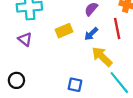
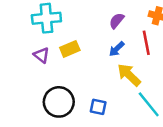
yellow rectangle: (64, 31) -> (70, 49), moved
black circle: (16, 80) -> (59, 102), moved, size x1.6

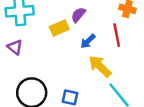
purple semicircle: (117, 21) -> (78, 15), moved
yellow rectangle: (70, 49) -> (59, 28), moved

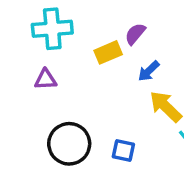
purple triangle: (15, 47) -> (46, 79), turned -42

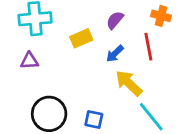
purple semicircle: (135, 34) -> (115, 20), moved

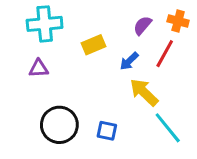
purple semicircle: (115, 20) -> (142, 25), moved
red line: (148, 47) -> (165, 54), turned 40

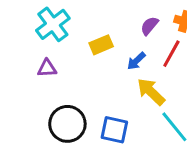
cyan cross: (45, 24) -> (53, 24), turned -32
blue square: (107, 131) -> (114, 130), size x1.4

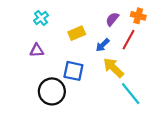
cyan cross: (53, 24) -> (41, 18), size x0.6
blue square: (114, 130) -> (73, 71), moved

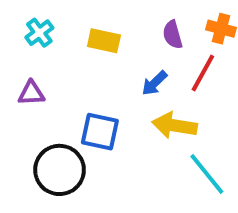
purple semicircle: (112, 19) -> (173, 35), turned -56
yellow rectangle: (77, 33) -> (104, 41), moved, turned 35
yellow arrow: (113, 68) -> (175, 126), turned -35

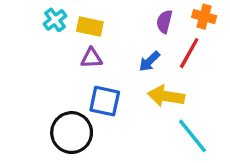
purple semicircle: (173, 35) -> (164, 22), turned 30
yellow rectangle: (104, 41) -> (90, 27), moved
purple triangle: (31, 93) -> (91, 58), moved

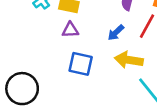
black circle: (72, 133) -> (22, 89), moved

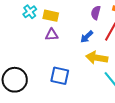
blue square: (81, 64) -> (60, 76), moved

